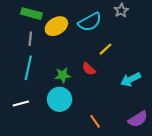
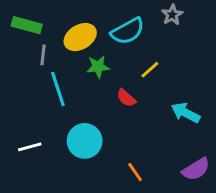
green rectangle: (31, 14) -> (27, 25), moved
cyan line: (28, 68) -> (58, 89), moved, turned -30
green star: (63, 75) -> (98, 67), moved
cyan arrow: (131, 79) -> (186, 113), turned 54

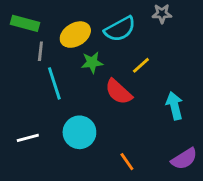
gray star: (172, 15) -> (162, 14), turned 30
red semicircle: (126, 98) -> (119, 92), size x1.5
cyan arrow: (186, 113) -> (174, 106), turned 48

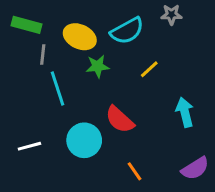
yellow ellipse: (75, 35) -> (80, 37), turned 56
red semicircle: (119, 92) -> (120, 120), moved

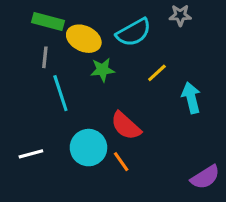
green rectangle: (26, 25) -> (48, 22), moved
cyan arrow: (185, 112) -> (191, 98), moved
orange line: (134, 171) -> (121, 162), moved

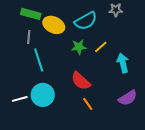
green star: (102, 70) -> (79, 47), moved
cyan circle: (88, 148) -> (43, 95), moved
orange line: (121, 162) -> (88, 104), moved
purple semicircle: (205, 177) -> (128, 98), moved

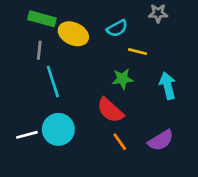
cyan semicircle: (86, 21) -> (117, 28), size x0.7
green star: (79, 47) -> (123, 79), moved
yellow line: (101, 47) -> (138, 52), moved, turned 56
purple semicircle: (128, 98) -> (161, 140), moved

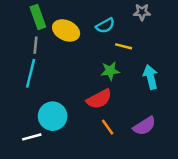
green rectangle: (42, 19) -> (38, 17), turned 55
cyan line: (53, 82) -> (31, 73), moved, turned 32
red semicircle: (110, 110) -> (99, 99), turned -70
white line: (27, 135) -> (32, 137), moved

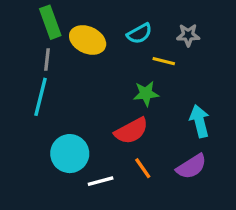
gray star: (142, 12) -> (188, 35), moved
cyan arrow: (150, 77) -> (199, 121), moved
white line: (32, 137) -> (101, 181), moved

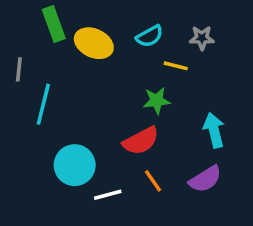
gray line: (47, 59) -> (19, 69), moved

